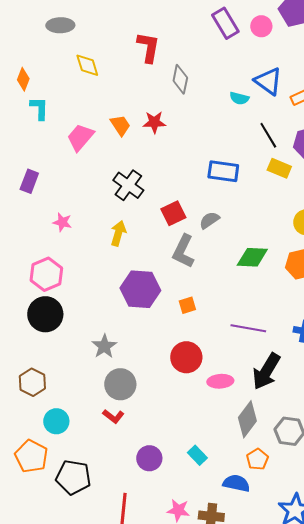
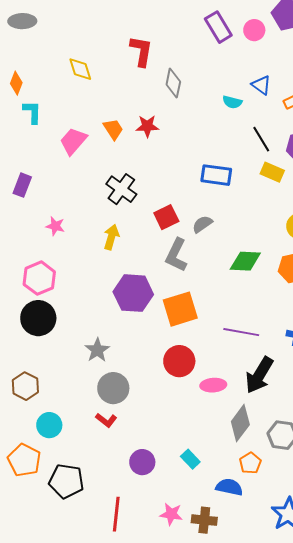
gray ellipse: (60, 25) -> (22, 21), moved
blue triangle: (268, 81) -> (261, 85), size x0.7
orange square: (187, 305) -> (180, 309), size x2.0

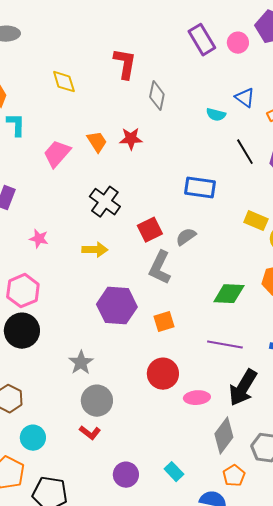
yellow rectangle: (272, 172) -> (256, 221), moved
yellow arrow: (111, 237) -> (95, 250), turned 75
green diamond: (245, 261) -> (229, 294), moved
orange square: (180, 309) -> (164, 322), size x0.6

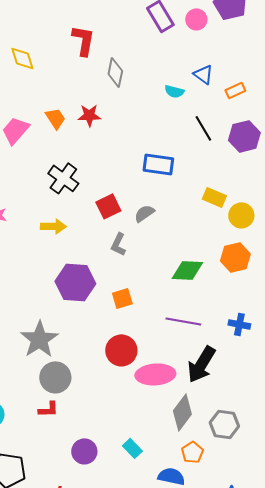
gray L-shape: (160, 268) -> (118, 244), size x0.7
gray star: (81, 363) -> (39, 339), size x1.5
pink ellipse: (197, 398) -> (155, 374), size x1.5
red L-shape: (90, 433) -> (48, 409), turned -40

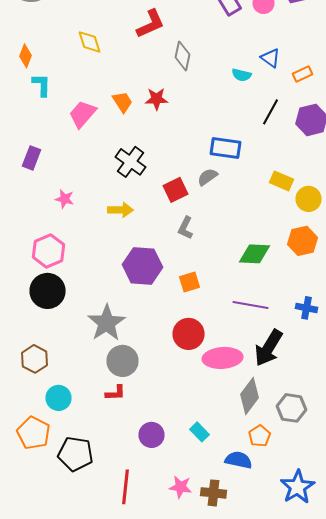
red L-shape: (83, 40) -> (150, 24), turned 56
black line: (203, 128) -> (270, 112), turned 60
gray semicircle: (144, 213) -> (208, 177), moved

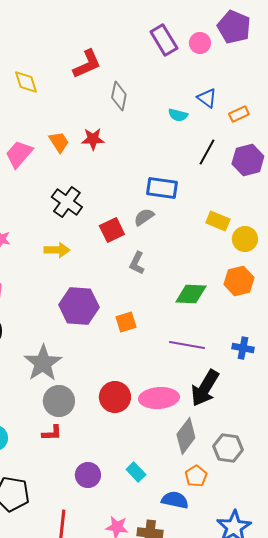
gray L-shape: (186, 228) -> (137, 263), moved
red circle: (188, 334) -> (115, 397), moved

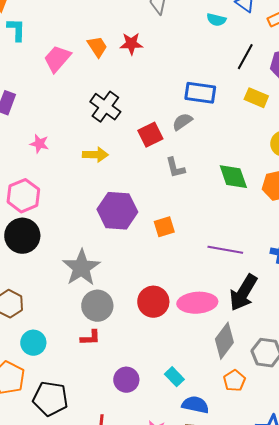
yellow rectangle: (218, 221) -> (256, 98), moved
gray L-shape: (137, 263) -> (175, 168), turned -40
green diamond: (191, 294) -> (233, 177), moved, turned 68
blue semicircle: (175, 500) -> (195, 405), moved

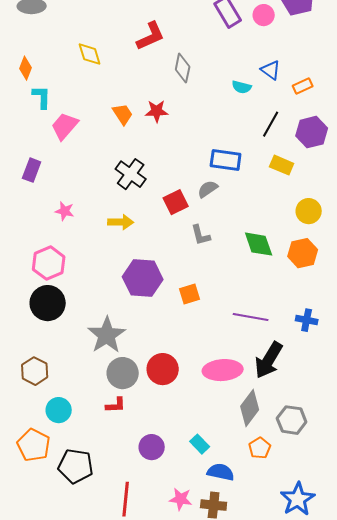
pink trapezoid: (57, 59) -> (65, 126), moved
red circle: (153, 302) -> (163, 369), moved

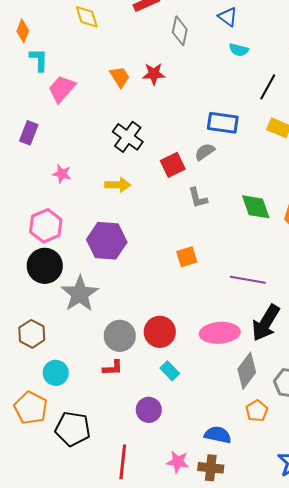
blue triangle: (271, 70) -> (228, 17), moved
purple hexagon: (143, 278) -> (107, 241), moved
gray star: (107, 335) -> (80, 294), moved
cyan rectangle: (200, 444) -> (170, 371), moved

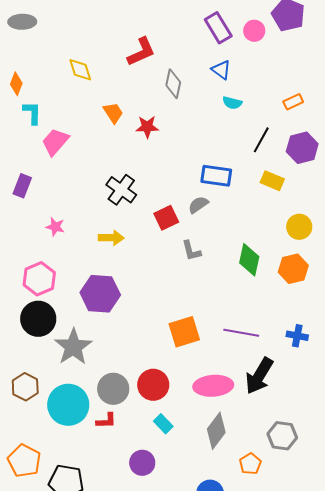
orange trapezoid: (120, 77) -> (113, 113), moved
green diamond: (256, 207) -> (249, 260), turned 32
orange square: (187, 257) -> (184, 332), moved, size x1.5
gray diamond: (247, 371) -> (216, 431), moved
cyan circle: (56, 373) -> (68, 405), moved, size x1.6

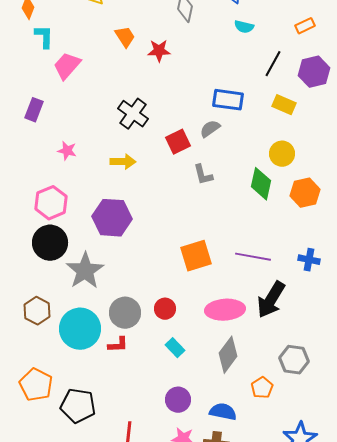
yellow circle: (299, 227) -> (282, 154), moved
red circle: (153, 385) -> (165, 309), size x0.7
purple circle: (142, 463) -> (178, 400), moved

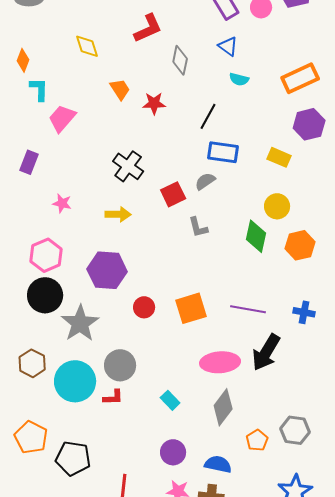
orange rectangle: (305, 26) -> (300, 78), size x1.8
black line: (273, 64) -> (208, 116), moved
red circle: (165, 309) -> (144, 307), moved
gray hexagon: (294, 360) -> (295, 430), moved

